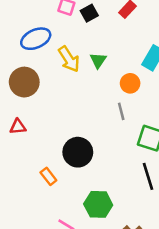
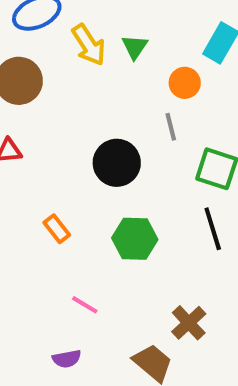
black circle: (78, 152) -> (117, 163), moved
green hexagon: (98, 204) -> (135, 239), moved

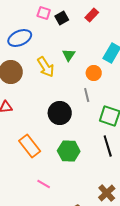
yellow arrow: (89, 45) -> (46, 67), moved
orange rectangle: (57, 229) -> (30, 146), size x1.6
brown cross: (189, 323) -> (107, 193), moved

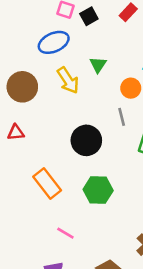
blue ellipse: (20, 38) -> (54, 42), moved

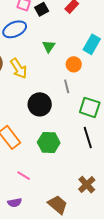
yellow arrow: (68, 80) -> (19, 68), moved

